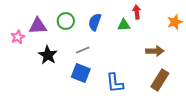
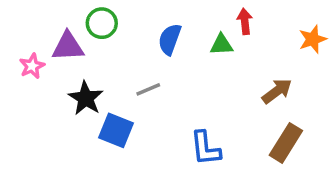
green circle: (66, 21) -> (102, 23), moved
brown arrow: (155, 51) -> (277, 91), turned -36
blue square: (81, 73) -> (116, 130), moved

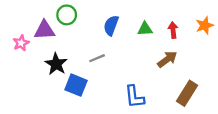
red arrow: (245, 21) -> (173, 30), moved
brown arrow: (277, 91) -> (167, 59), moved

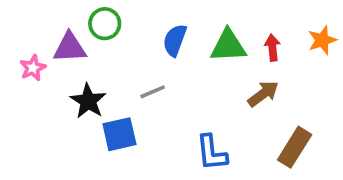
green triangle: (145, 29) -> (228, 46), size x1.5
blue square: (76, 85) -> (119, 134), turned -35

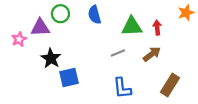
blue semicircle: (175, 40) -> (95, 15), moved, turned -36
orange star: (322, 40) -> (186, 13), moved
gray line: (153, 92) -> (118, 53), moved

